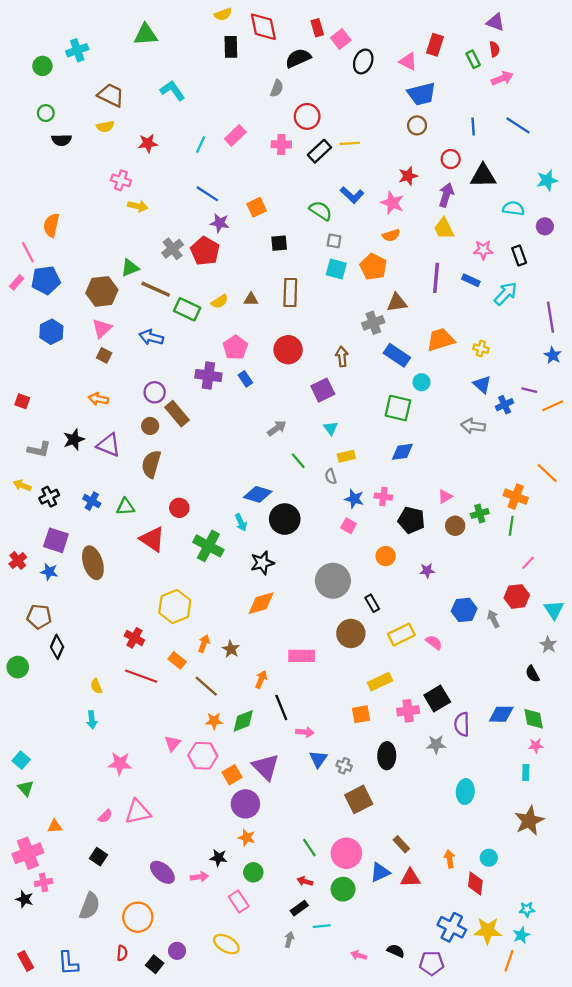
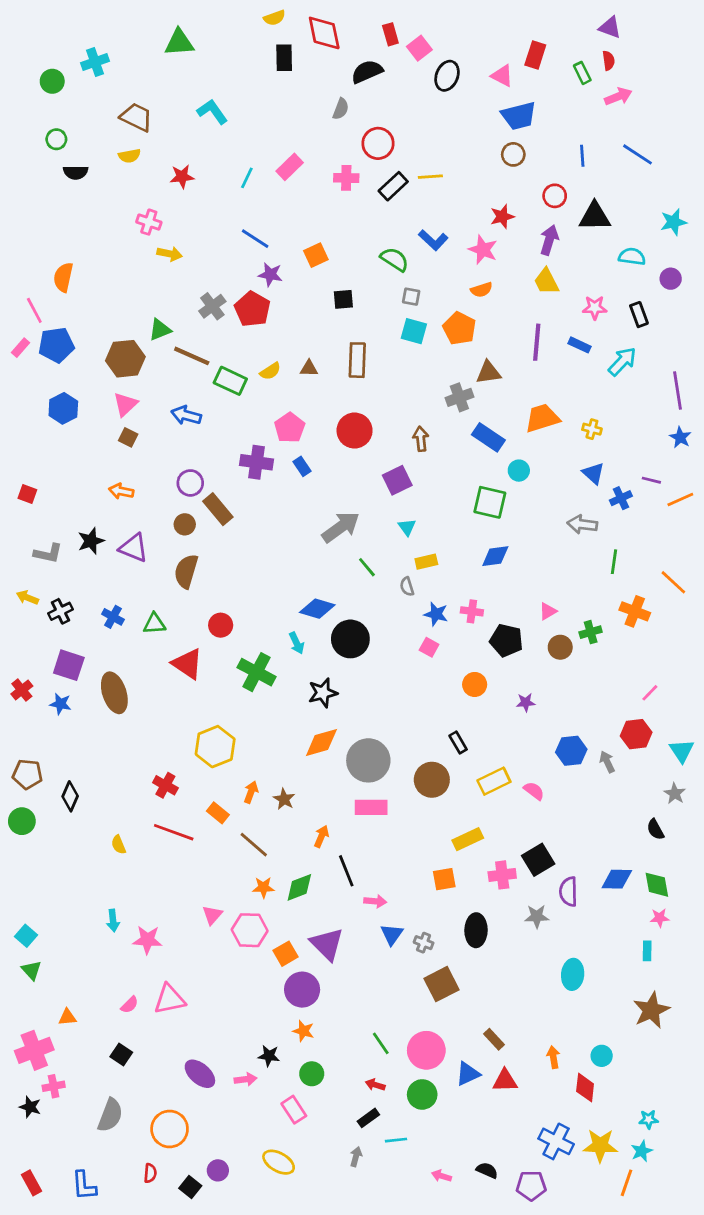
gray arrow: (277, 428) -> (341, 527), size x1.6
green line: (511, 526) -> (614, 562), moved
gray circle: (333, 581) -> (368, 760), moved
brown pentagon: (39, 617) -> (27, 774), moved
cyan arrow: (92, 720) -> (113, 921), moved

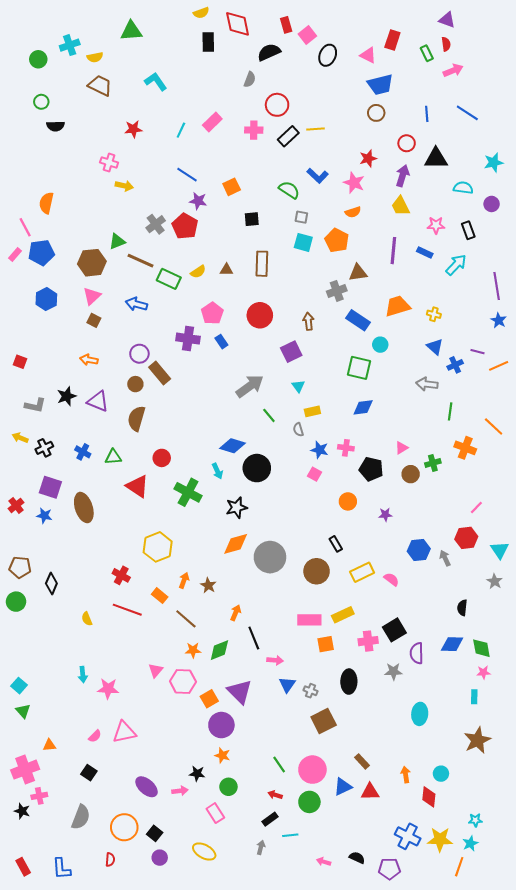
yellow semicircle: (130, 156) -> (95, 57), moved
pink rectangle: (371, 807) -> (309, 620), moved
black semicircle: (655, 829) -> (462, 608), moved, turned 35
black square: (190, 1187) -> (155, 833), moved

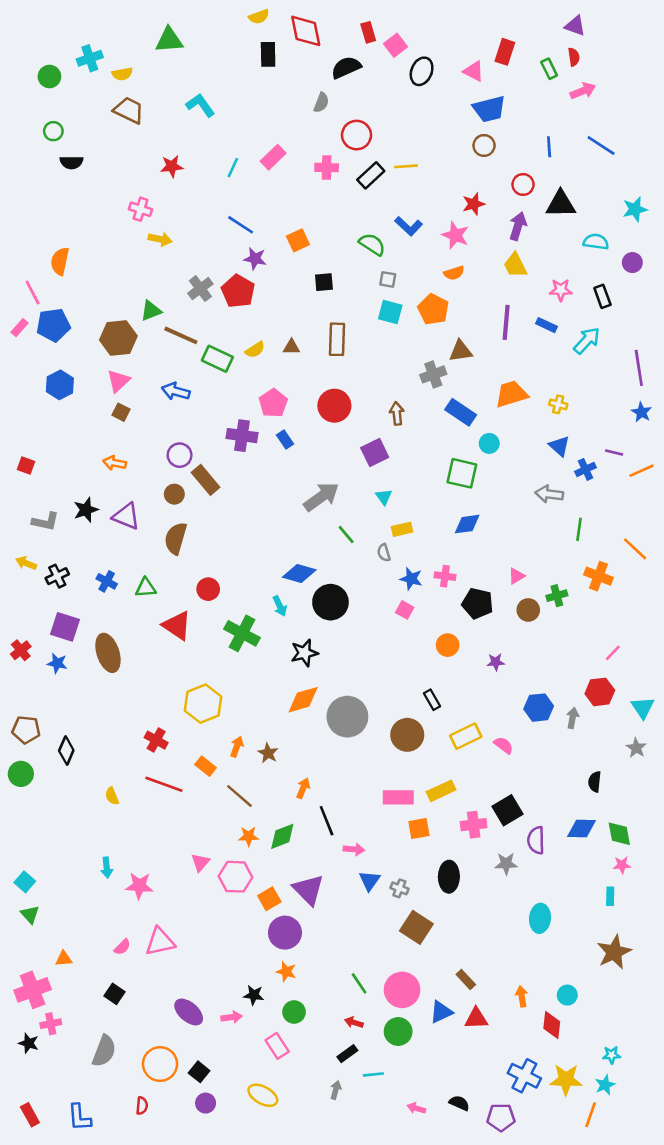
gray arrow: (445, 558) -> (572, 718), turned 35
brown square: (324, 721) -> (416, 927), turned -30

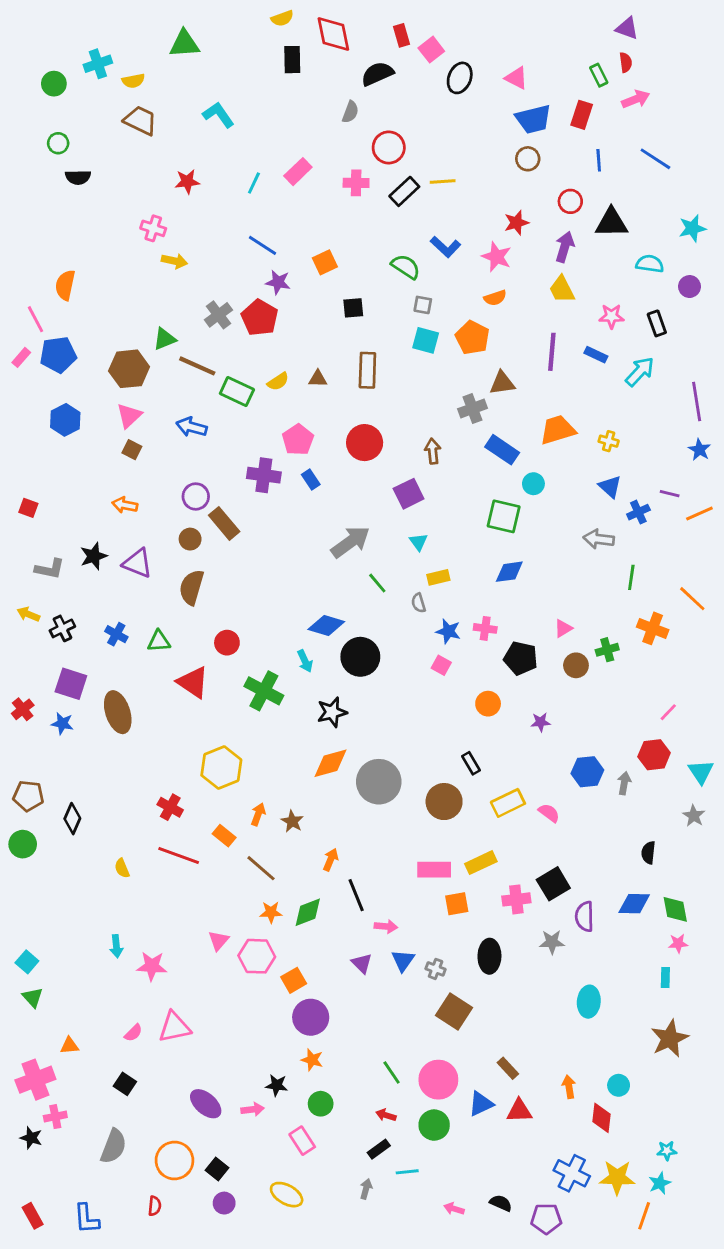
red rectangle: (505, 52) -> (582, 115), moved
purple triangle: (308, 890) -> (362, 963), moved, size x0.6

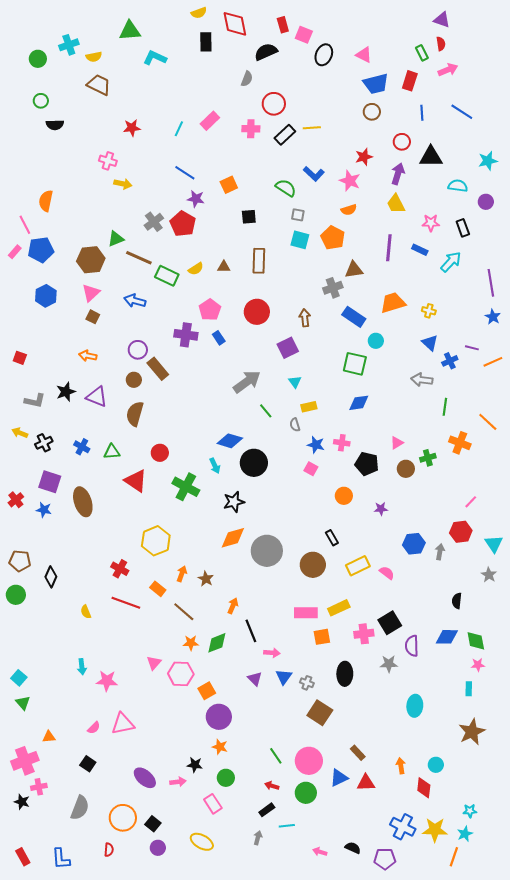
pink square: (431, 50) -> (304, 35), turned -30
cyan L-shape: (218, 115) -> (155, 58), moved, turned -30

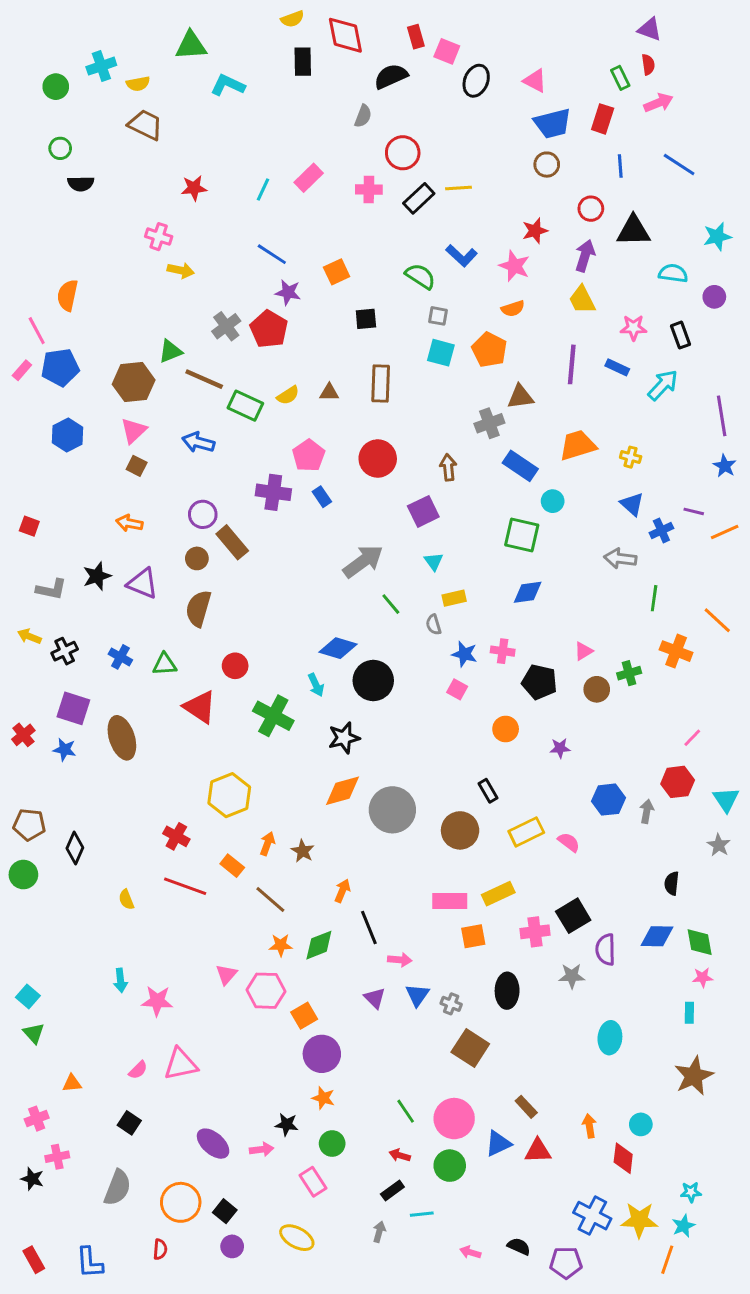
pink cross: (25, 761) -> (37, 1119), size x0.6

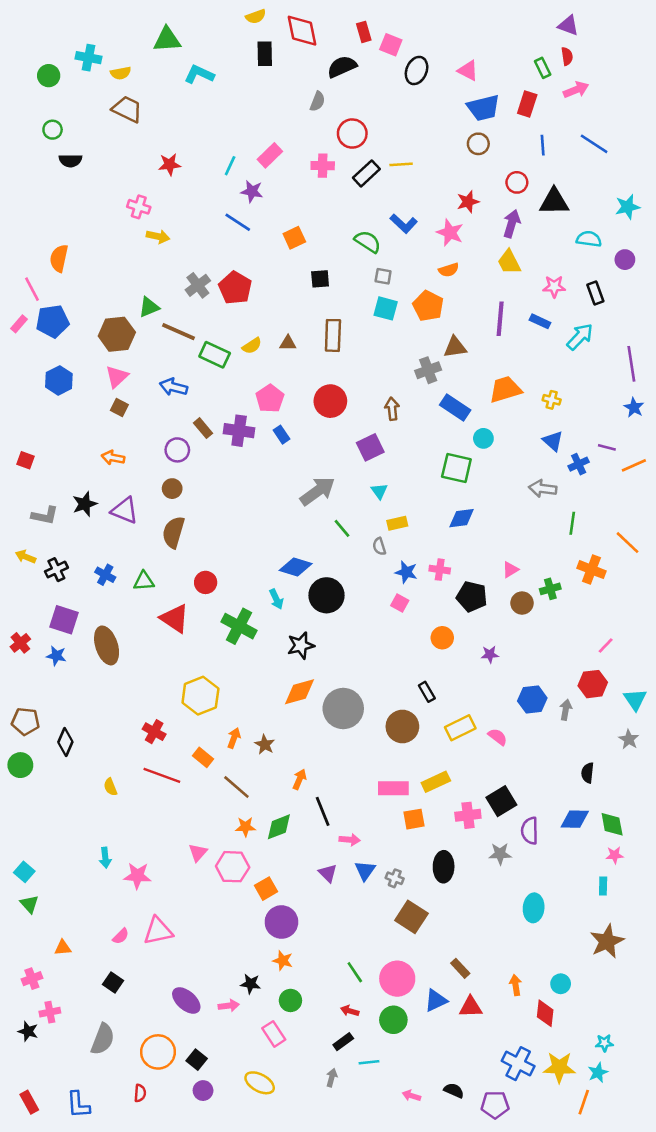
cyan cross: (101, 66) -> (89, 58), turned 30
purple star: (288, 292) -> (252, 191), moved
brown rectangle: (232, 542) -> (203, 428), moved, size x0.7

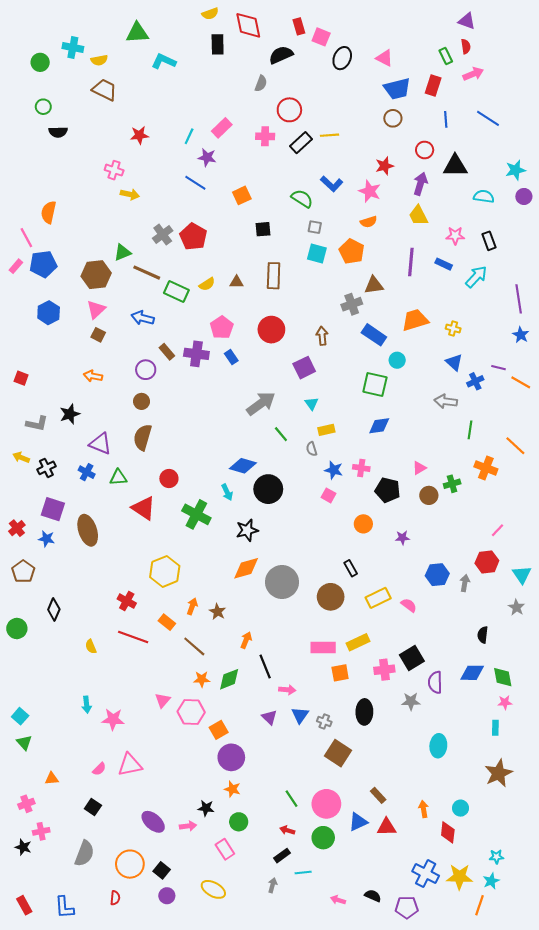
purple circle: (625, 260) -> (524, 196), moved
orange line: (634, 465) -> (521, 382), turned 54
purple triangle: (125, 510) -> (100, 444), moved
brown pentagon: (26, 721) -> (23, 571), moved, turned 30

